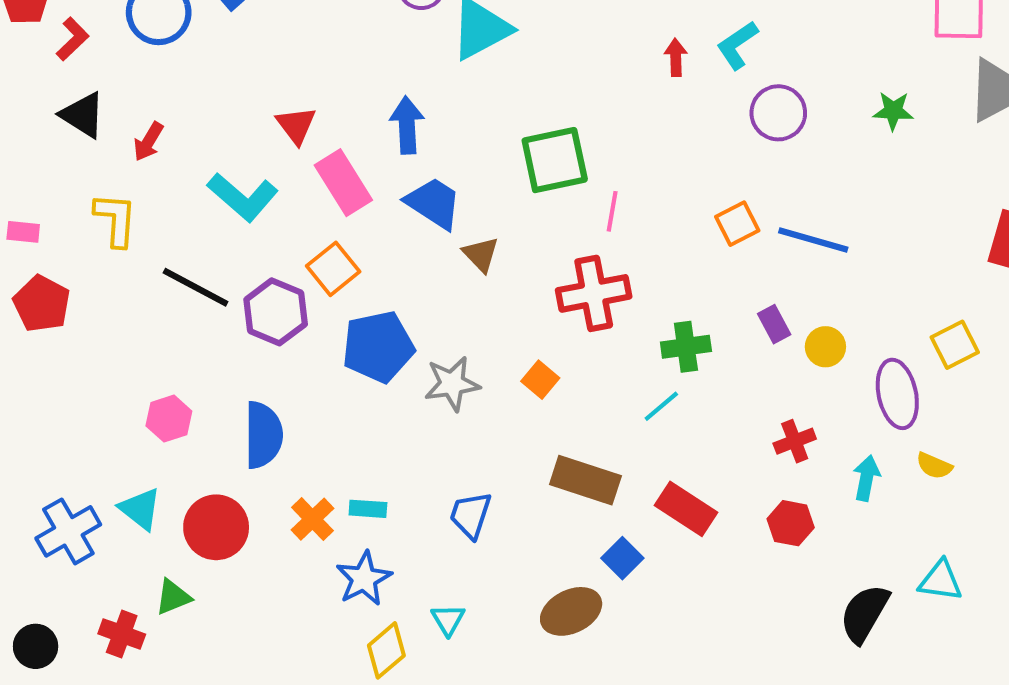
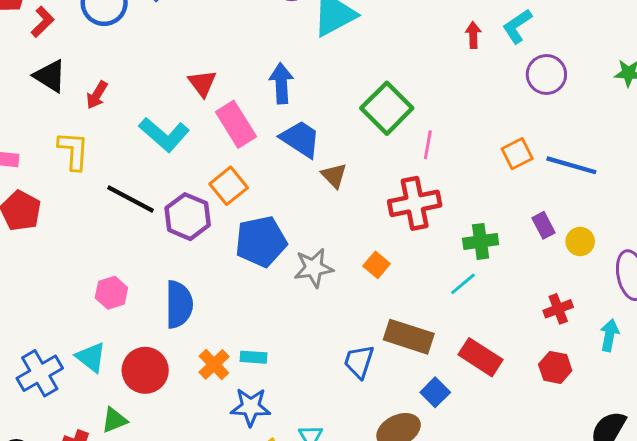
green square: (555, 160) -> (387, 108), turned -33
blue trapezoid: (471, 515) -> (359, 362), moved
blue star: (364, 579) -> (251, 407), turned 30

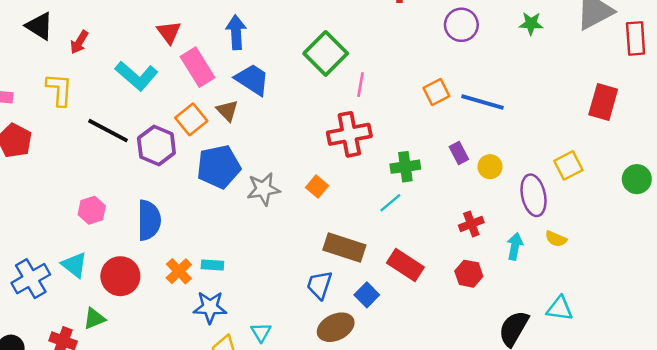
brown triangle: (334, 176) -> (227, 111), moved
blue trapezoid: (359, 362) -> (319, 285), moved

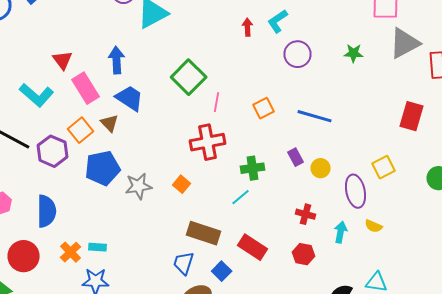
orange square: (436, 92) -> (264, 108), moved
red cross: (471, 224) -> (306, 214), turned 36

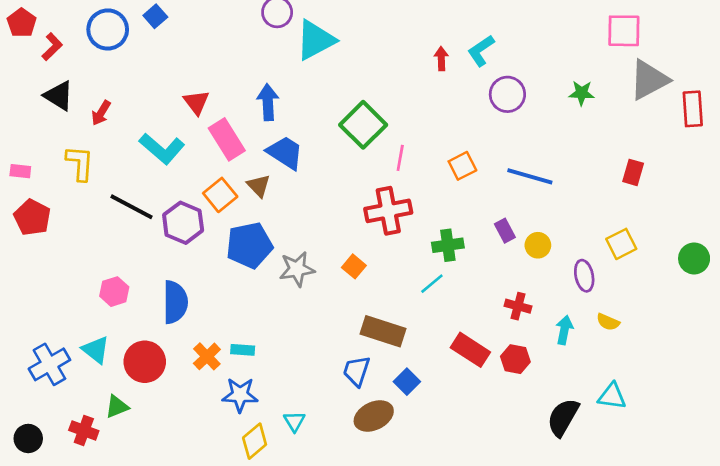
red rectangle: (412, 116) -> (633, 172), moved, size x0.7
purple ellipse: (356, 191) -> (584, 276), size x0.7
red rectangle: (252, 247) -> (470, 350), moved

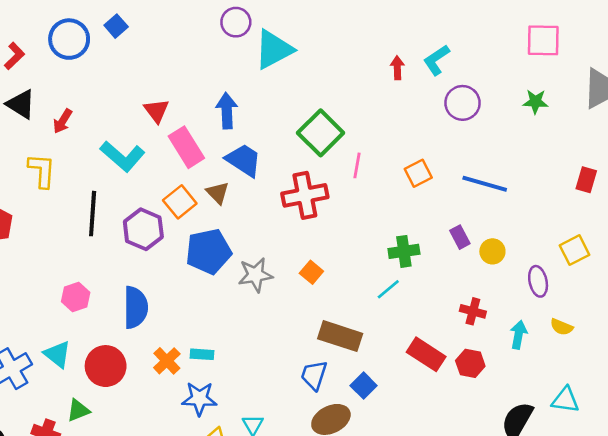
pink square: (624, 31) -> (543, 40), moved
black line: (131, 207) -> (93, 214), turned 66
red cross: (388, 211) -> (305, 195), moved

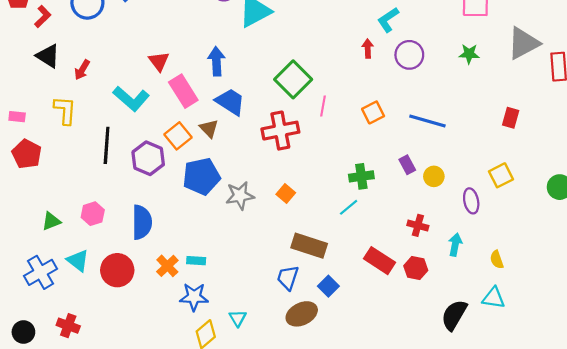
red arrow: (397, 68) -> (368, 48), moved
yellow semicircle: (561, 327) -> (497, 260), moved, turned 48
green triangle: (78, 410) -> (51, 221), moved

